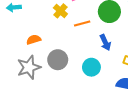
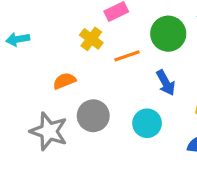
orange semicircle: (34, 40) -> (64, 81), moved
gray star: (29, 67) -> (49, 131), turned -30

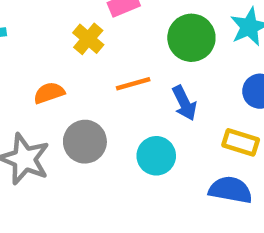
orange line: (127, 56) -> (133, 84), moved

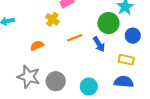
green circle: (191, 38) -> (108, 23), moved
gray circle: (85, 142) -> (56, 81), moved
cyan circle: (156, 156) -> (89, 86), moved

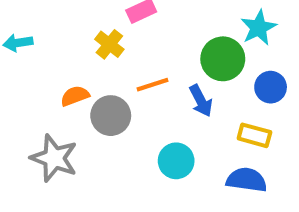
gray circle: (56, 81) -> (111, 116), moved
cyan circle: (89, 86) -> (176, 161), moved

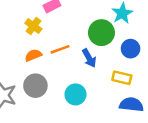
orange semicircle: (75, 96) -> (33, 55), moved
gray circle: (111, 116) -> (35, 86), moved
blue semicircle: (247, 180) -> (131, 105), moved

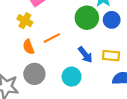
blue circle: (131, 49) -> (112, 20), moved
orange semicircle: (33, 55) -> (28, 47), turned -80
blue arrow: (89, 58) -> (85, 55), moved

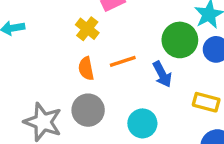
blue arrow: (85, 55) -> (162, 74), moved

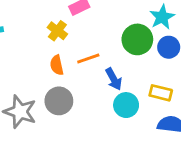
blue arrow: (162, 74) -> (114, 79), moved
cyan circle: (142, 123) -> (126, 105), moved

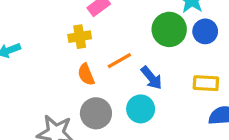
yellow cross: (57, 31) -> (80, 37), turned -36
cyan circle: (126, 105) -> (141, 109), moved

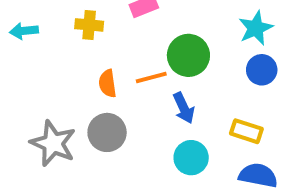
green circle: (169, 29) -> (188, 55), moved
yellow cross: (80, 37) -> (89, 25), moved
cyan circle: (141, 109) -> (191, 158), moved

